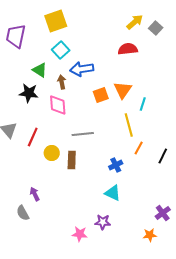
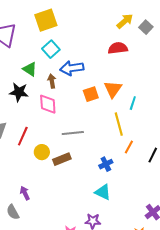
brown rectangle: (72, 160) -> (62, 159), turned 66

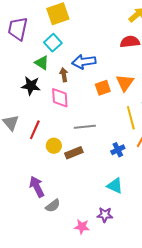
cyan square: (51, 49) -> (53, 43), moved
blue cross: (106, 164) -> (118, 150), moved
purple arrow: (25, 193) -> (37, 187), size x1.5
gray semicircle: (13, 212) -> (53, 206), moved, turned -98

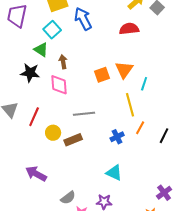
blue arrow: (84, 62) -> (83, 19), moved, turned 70
purple arrow: (37, 187) -> (36, 174), turned -35
gray semicircle: (53, 206) -> (68, 198), moved

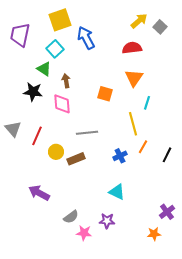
orange triangle: (124, 70) -> (134, 78), moved
orange square: (102, 75) -> (105, 94), turned 35

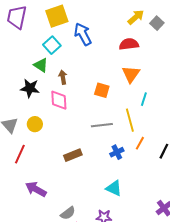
purple trapezoid: (20, 35) -> (17, 17), moved
gray line: (87, 133) -> (102, 125), moved
red line: (37, 136) -> (20, 154), moved
yellow circle: (56, 152) -> (35, 124), moved

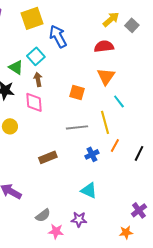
cyan square: (52, 45) -> (36, 56), moved
cyan line: (144, 99) -> (119, 101), turned -56

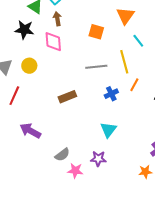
cyan triangle: (89, 190) -> (108, 130), turned 42

